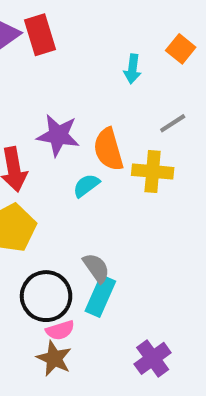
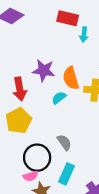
red rectangle: (40, 35) -> (68, 18), moved, turned -60
cyan rectangle: (100, 296) -> (66, 174), moved
pink semicircle: (60, 330) -> (31, 176), moved

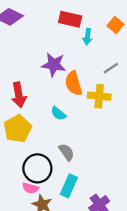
purple star: (44, 71) -> (54, 65), moved
cyan semicircle: (59, 98) -> (58, 114), moved, turned -104
pink semicircle: (31, 176) -> (30, 188), turned 32

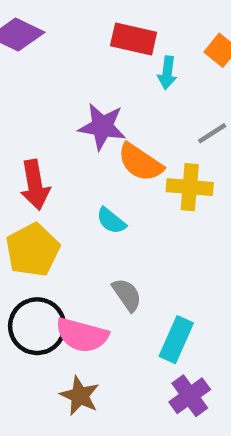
orange semicircle: (74, 83) -> (140, 162), turned -40
black circle: (37, 168) -> (37, 326), moved
cyan rectangle: (69, 186) -> (176, 340), moved
pink semicircle: (30, 188) -> (82, 335), moved, size x1.6

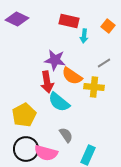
red arrow: (35, 185) -> (47, 82), moved
cyan semicircle: (111, 221) -> (59, 102), size x1.6

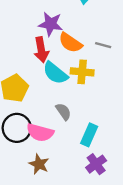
gray line: (104, 63) -> (103, 45), moved, turned 48
yellow cross: (94, 87) -> (82, 72), moved

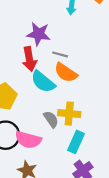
orange semicircle: (70, 43) -> (66, 73), moved
gray line: (103, 45) -> (60, 54), moved
yellow cross: (82, 72) -> (69, 114), moved

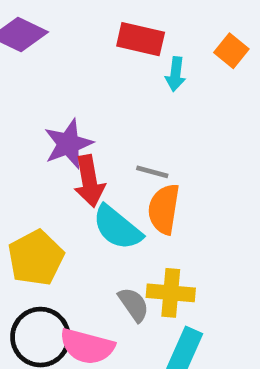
purple star: (38, 34) -> (68, 144), moved, turned -30
orange semicircle: (66, 73) -> (164, 209), turned 65

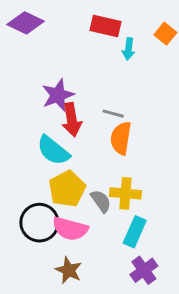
cyan semicircle: (117, 228) -> (53, 150), moved
yellow pentagon: (36, 258) -> (67, 189), moved

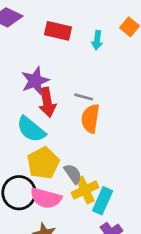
red rectangle: (105, 26) -> (58, 31), moved
yellow cross: (125, 193) -> (85, 190), moved, turned -30

